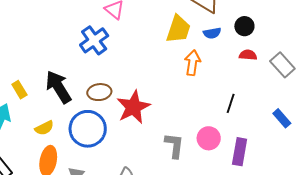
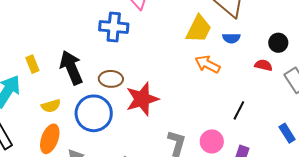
black circle: (244, 26) -> (278, 43), moved
blue cross: (94, 40) -> (114, 27), turned 32
orange arrow: (192, 63) -> (207, 64), turned -80

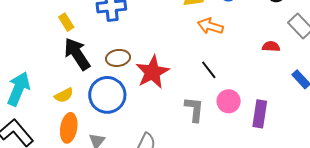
yellow rectangle: (32, 64) -> (66, 22), moved
red semicircle: (263, 65) -> (271, 46), moved
black line: (239, 110) -> (209, 70), moved, turned -54

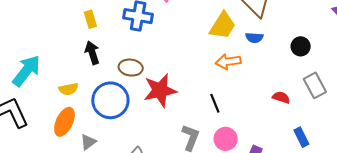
orange arrow: (210, 26) -> (228, 62), turned -40
black arrow: (77, 54) -> (92, 53), size x0.7

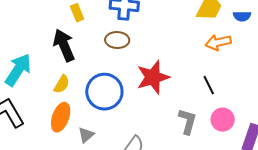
black arrow: (92, 53) -> (64, 45), moved, size x1.4
brown ellipse: (131, 68) -> (117, 40), moved
yellow semicircle: (69, 89) -> (62, 84), turned -42

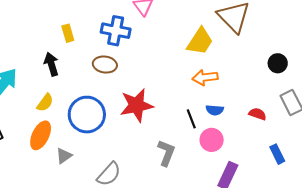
blue semicircle: (242, 16) -> (215, 110), moved
black arrow: (64, 45) -> (51, 64), size x0.7
pink circle: (223, 120) -> (212, 140), moved

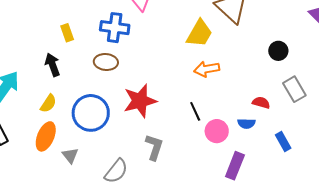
blue semicircle: (215, 110) -> (246, 123), moved
gray L-shape: (166, 153) -> (154, 147), moved
gray triangle: (64, 156) -> (70, 155), turned -30

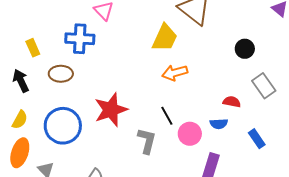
brown ellipse: (106, 62) -> (61, 74), moved
gray L-shape: (154, 147) -> (147, 141), moved

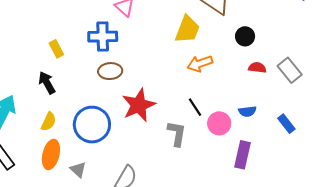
black circle: (245, 49) -> (245, 36), moved
brown ellipse: (61, 74) -> (110, 71), moved
red semicircle: (232, 102) -> (257, 68), moved

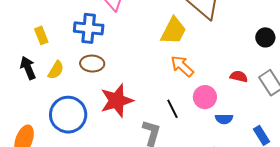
black circle: (245, 36) -> (265, 37), moved
orange arrow: (200, 64) -> (182, 66), turned 55
yellow semicircle: (49, 122) -> (56, 70), moved
pink circle: (219, 123) -> (205, 97), moved

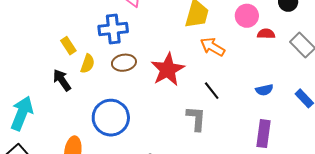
yellow semicircle: (56, 70) -> (88, 64), moved
red semicircle: (239, 76) -> (266, 34), moved
pink circle: (205, 97) -> (247, 16), moved
red star: (117, 101) -> (168, 70), moved

